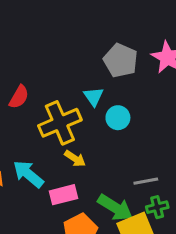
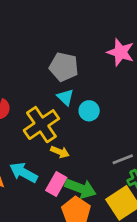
gray pentagon: (121, 60) -> (64, 67), moved
pink rectangle: (64, 195) -> (56, 184), turned -35
green arrow: (115, 208) -> (81, 188), moved

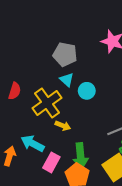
pink rectangle: (56, 184) -> (51, 162), moved
green arrow: (81, 188) -> (81, 156), turned 65

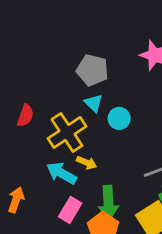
cyan arrow: (33, 143) -> (61, 173), moved

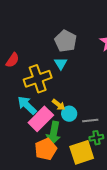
cyan circle: (119, 118) -> (69, 114), moved
yellow arrow: (87, 163) -> (59, 105), moved
pink rectangle: (70, 210) -> (41, 119), moved, size x1.4

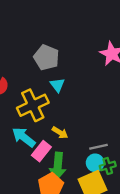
gray pentagon: (66, 41) -> (46, 57), moved
cyan circle: (69, 114) -> (95, 163), moved
pink rectangle: (41, 119) -> (41, 151), size x0.7

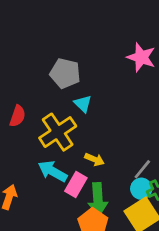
gray line: (99, 147) -> (142, 169), turned -30

